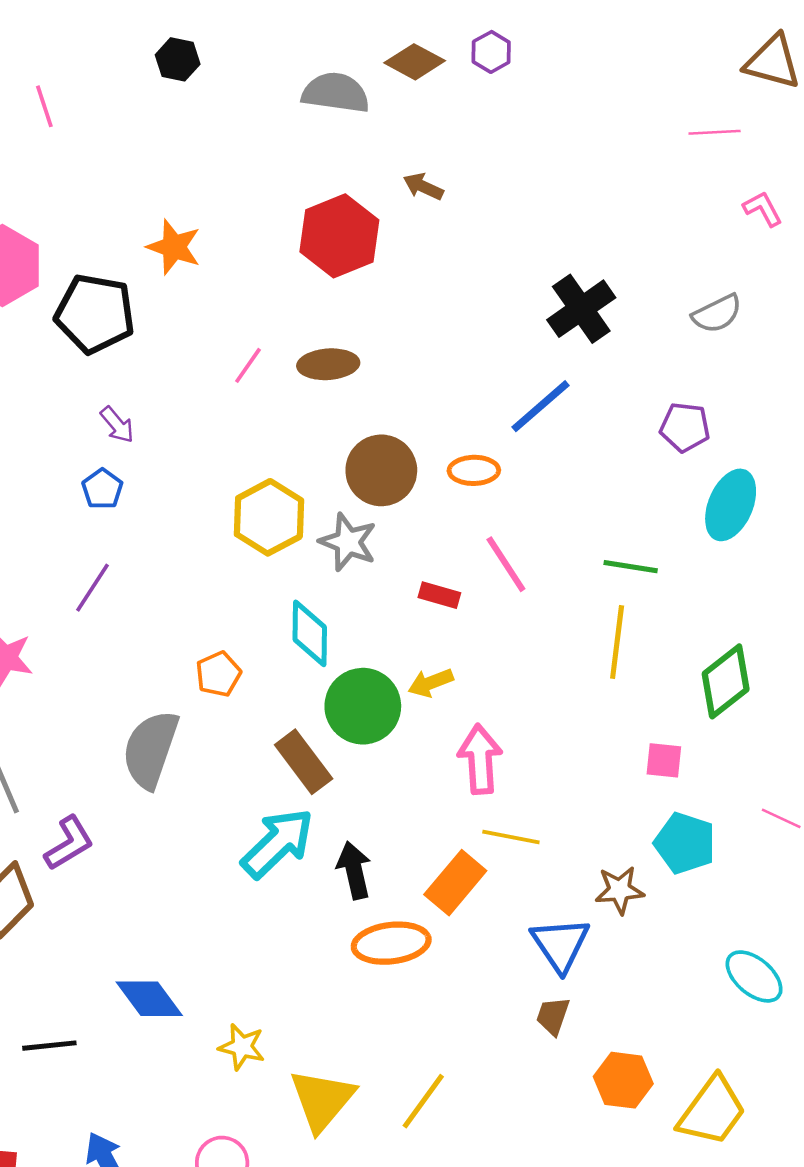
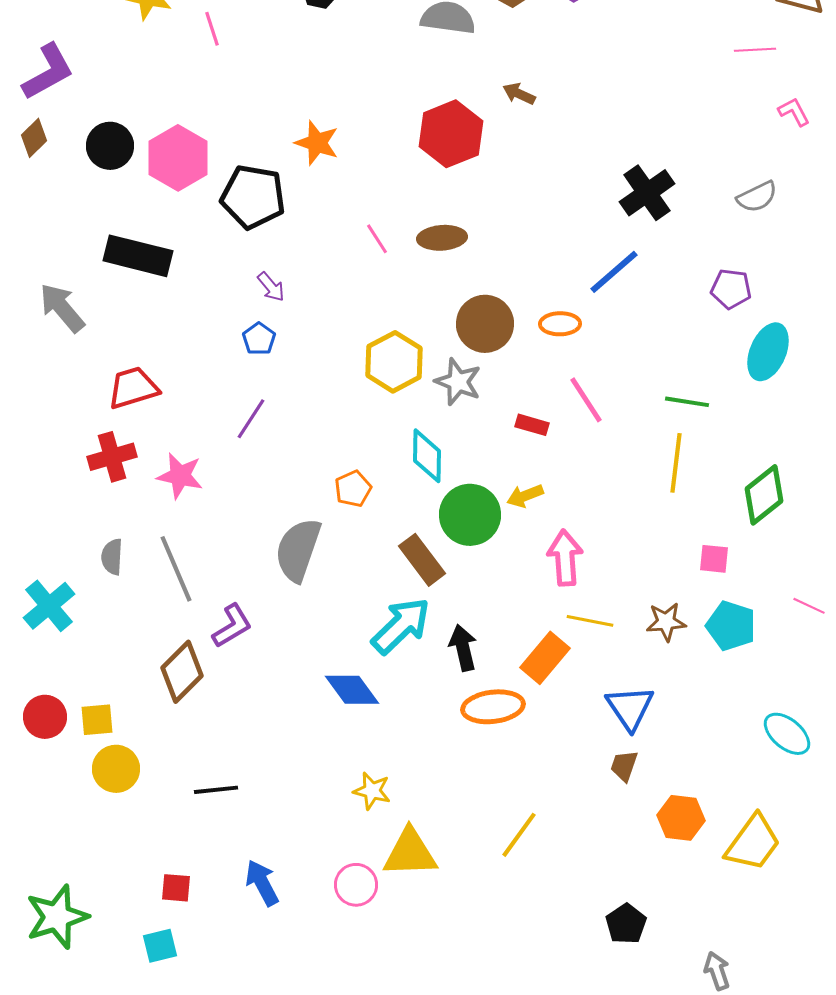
pink line: (248, 365) -> (377, 239), turned -68
brown star: (620, 890) -> (666, 622), moved
blue diamond: (149, 999) -> (352, 690), moved
yellow triangle: (322, 1100) -> (410, 853), moved, turned 48

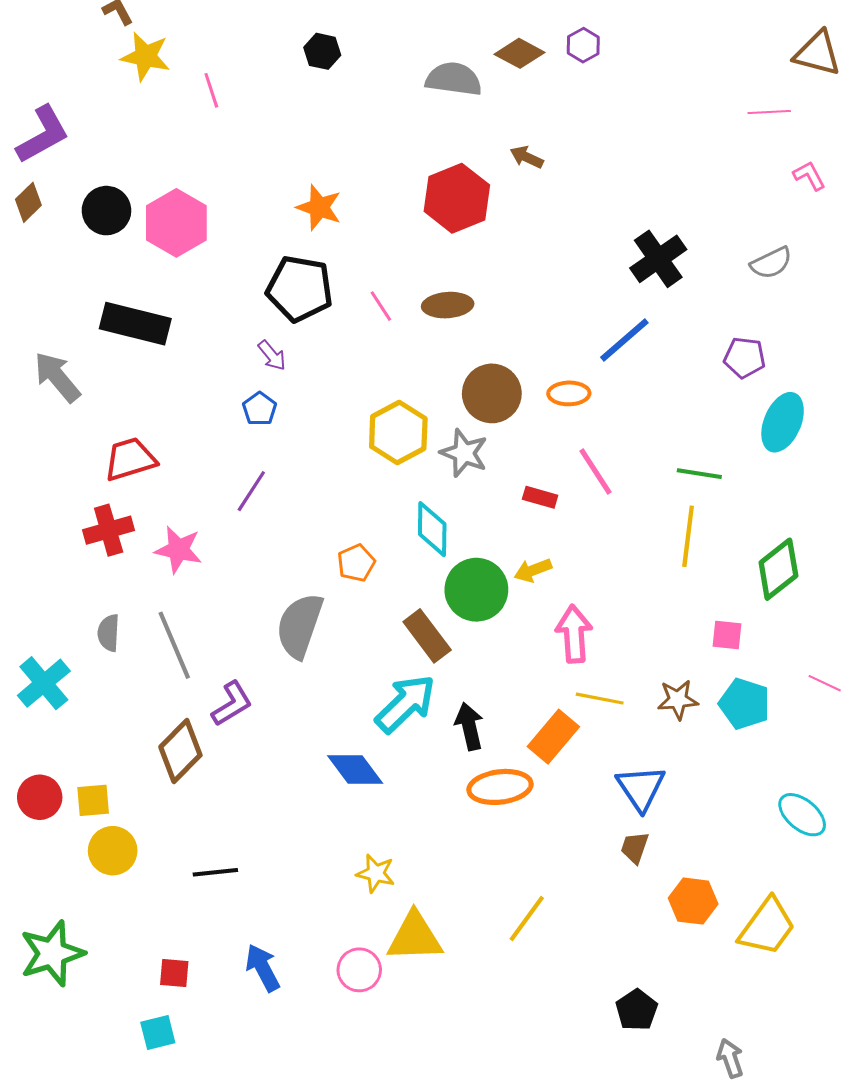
black pentagon: (253, 197) -> (300, 289), moved
green star: (57, 917) -> (52, 953), moved

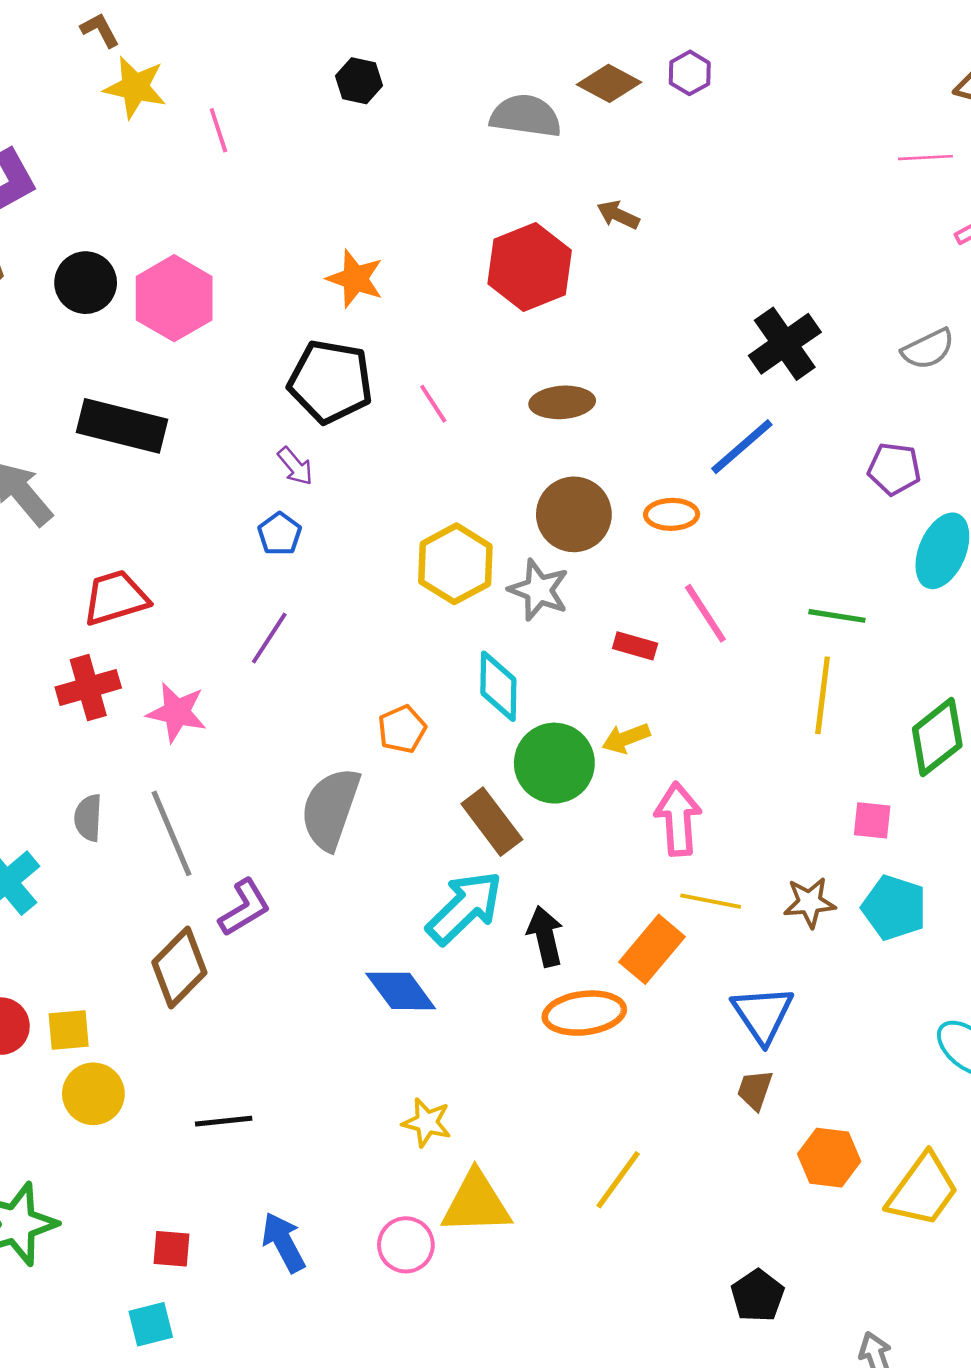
brown ellipse: (448, 305) -> (562, 402), moved

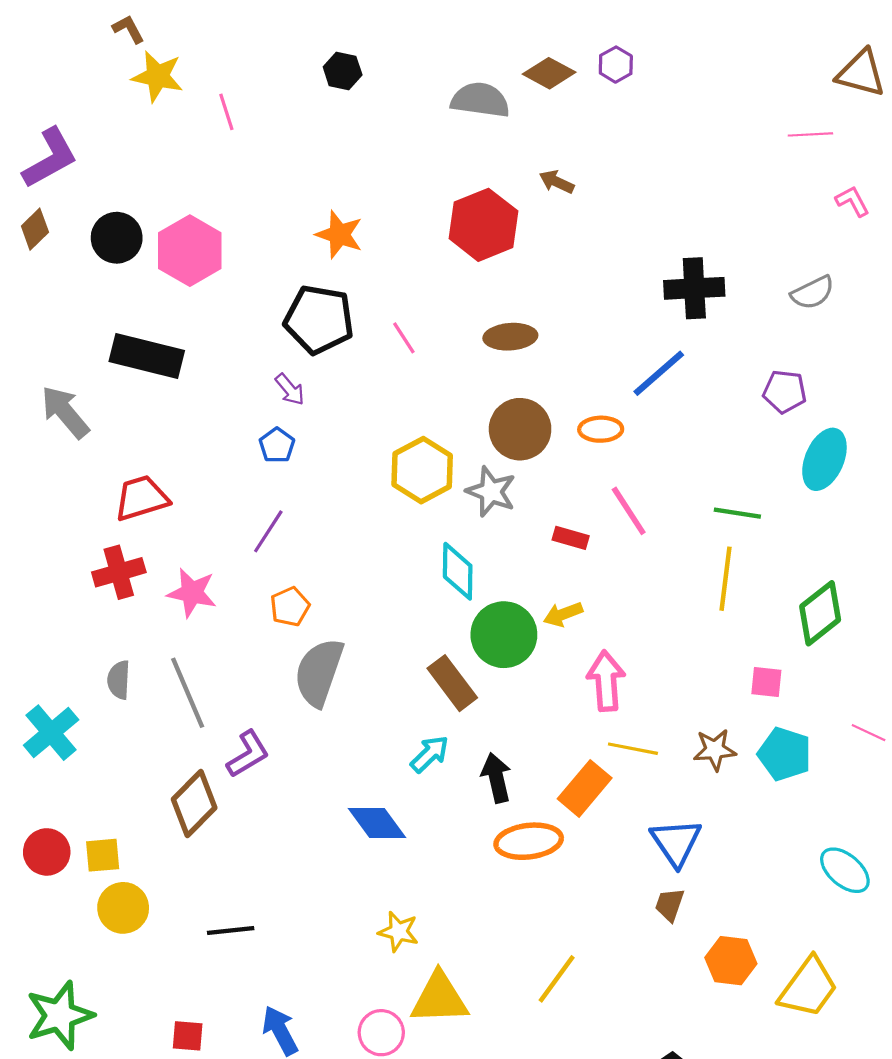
black cross: (785, 344) -> (694, 288), turned 32
orange pentagon: (402, 729) -> (290, 607), moved
cyan arrow: (465, 908) -> (430, 754), size x0.6

